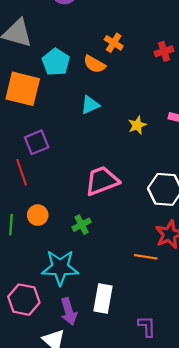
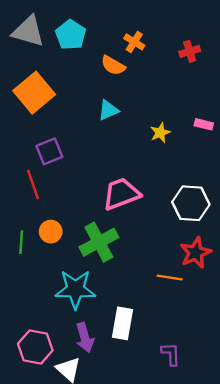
cyan pentagon: (56, 62) -> (71, 35), moved
orange square: (23, 89) -> (34, 93), turned 36
green cross: (82, 225) -> (99, 242), size x1.8
pink hexagon: (24, 300) -> (35, 347), moved

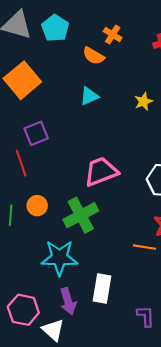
yellow star: (160, 133) -> (143, 101), moved

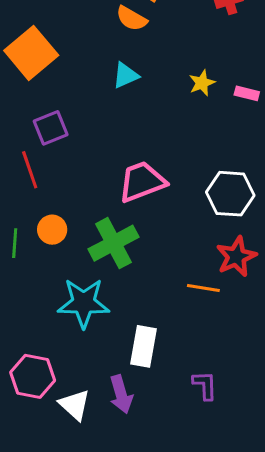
purple arrow: (68, 301) -> (121, 394), moved

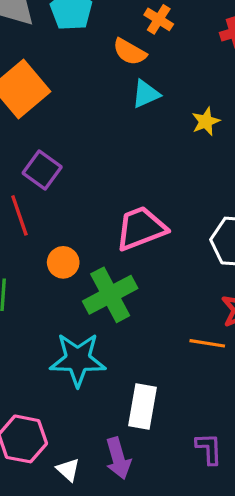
cyan triangle: (126, 75) -> (146, 94), moved
purple square: (51, 128) -> (42, 170), turned -32
orange circle: (52, 230) -> (63, 262), moved
white triangle: (75, 405) -> (68, 470), size x0.7

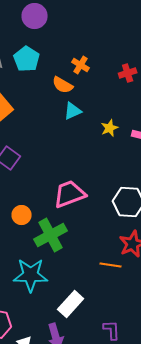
white rectangle: (143, 407) -> (71, 304), turned 32

